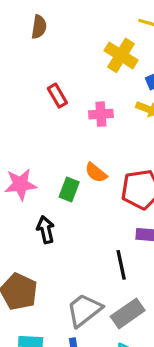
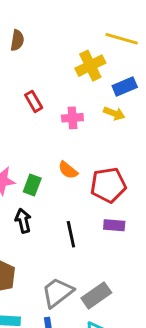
yellow cross: (121, 55) -> (90, 66), turned 32
green rectangle: (69, 189) -> (32, 185), moved
black line: (121, 265) -> (71, 234), moved

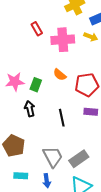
pink cross: (72, 118) -> (63, 40), size x1.6
gray trapezoid: (57, 292) -> (53, 157), turned 100

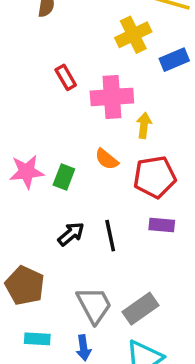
yellow arrow: (91, 37) -> (144, 125), moved, turned -104
black arrow: (30, 109) -> (71, 234), moved, turned 63

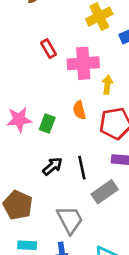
orange semicircle: (107, 159) -> (79, 110), turned 36
gray rectangle: (140, 309) -> (105, 192), moved

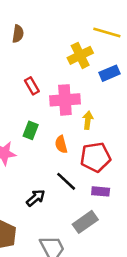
green rectangle: (47, 124) -> (31, 130), moved
black line: (82, 168) -> (66, 181), moved, turned -35

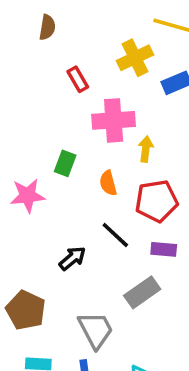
red rectangle: (32, 86) -> (78, 79), moved

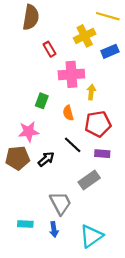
brown semicircle: (47, 27) -> (31, 17), size x1.6
pink star: (28, 196) -> (29, 132), moved
brown pentagon: (26, 310) -> (18, 158), moved, turned -30

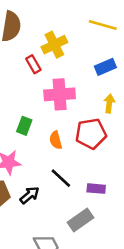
yellow cross: (85, 36) -> (54, 45), moved
yellow arrow: (91, 92) -> (109, 104), moved
red pentagon: (98, 124) -> (91, 134), moved

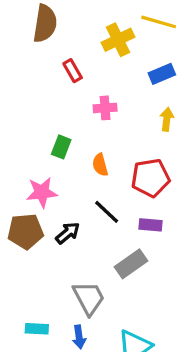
yellow cross: (54, 45) -> (118, 40), moved
pink cross: (60, 94) -> (105, 108), size x0.6
red pentagon: (91, 134) -> (150, 178), moved

